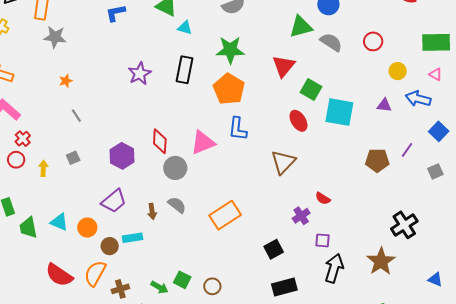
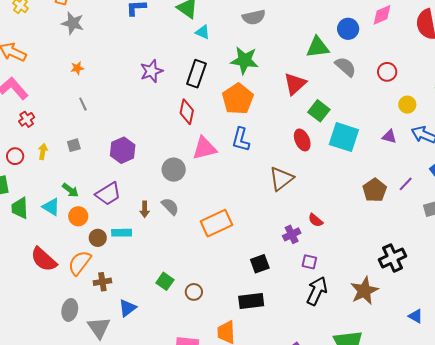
red diamond: (160, 141) -> (187, 112), moved
red circle: (16, 160) -> (15, 156), moved
brown pentagon: (377, 160) -> (375, 190), turned 30
green arrow: (159, 287) -> (70, 190), moved
black rectangle: (284, 287) -> (251, 301), moved

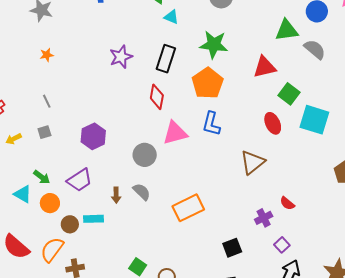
red triangle: (295, 84) -> (265, 67), turned 30
gray line: (83, 104) -> (47, 101), moved
yellow arrow: (43, 151) -> (14, 139), turned -126
purple square: (309, 262) -> (282, 245), turned 35

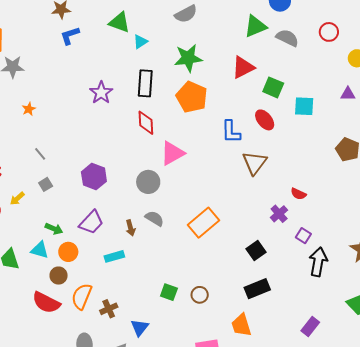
cyan triangle: (171, 17) -> (140, 42), turned -42
cyan square: (314, 120) -> (304, 106), size x0.7
blue L-shape: (211, 124) -> (231, 132), moved
brown circle: (70, 224) -> (59, 276), moved

